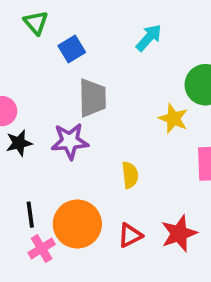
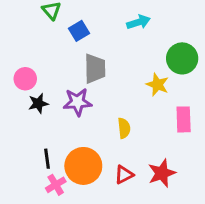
cyan arrow: (149, 38) -> (139, 22), turned 30

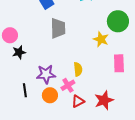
purple star: (78, 102) -> (46, 74), moved
orange circle: (83, 166) -> (50, 95), size x0.6
pink cross: (56, 185) -> (68, 85), moved

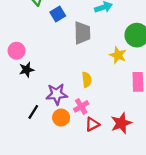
gray trapezoid: (58, 28) -> (82, 33), moved
yellow semicircle: (78, 69) -> (87, 80), moved
black line: (25, 90) -> (33, 112), turned 40

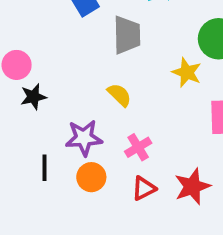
yellow semicircle: (87, 80) -> (119, 95), moved, turned -40
pink cross: (81, 106) -> (138, 147), moved
black line: (33, 112) -> (45, 168), turned -32

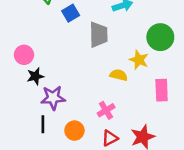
yellow semicircle: (119, 95) -> (119, 75), moved, turned -30
purple star: (84, 138) -> (53, 98), moved

